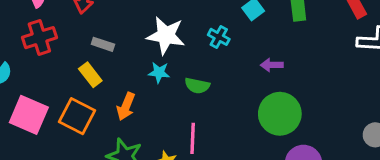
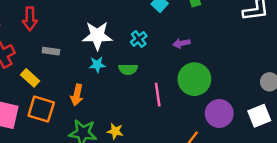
cyan cross: (219, 37) -> (139, 39), moved, turned 35
yellow rectangle: (90, 75) -> (30, 78), moved
pink line: (193, 138) -> (158, 95), moved

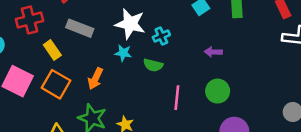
cyan cross: (139, 39) -> (161, 36), moved
gray rectangle: (51, 51) -> (80, 28), size x1.5
green circle: (194, 79) -> (218, 91), size x0.7

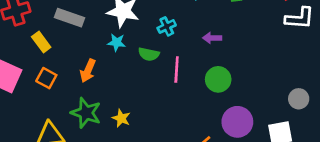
cyan cross: (161, 36) -> (167, 26), moved
orange square: (56, 84) -> (46, 78), size x0.7
pink line: (177, 98) -> (177, 70), moved

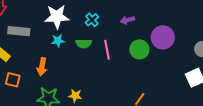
purple circle: (237, 122) -> (163, 37), moved

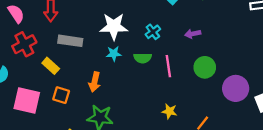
purple circle: (163, 37) -> (236, 88), moved
yellow star: (75, 96) -> (169, 111), moved

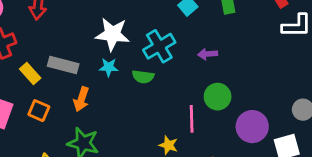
cyan cross: (153, 32) -> (159, 46), size x1.6
gray rectangle: (70, 41) -> (63, 65), moved
pink line: (168, 66) -> (192, 119), moved

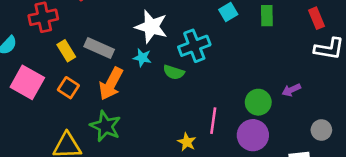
purple arrow: (208, 54) -> (291, 90), moved, turned -30
green circle: (218, 97) -> (258, 102), moved
orange arrow: (81, 99) -> (111, 84), size x1.4
purple circle: (252, 127) -> (253, 135), moved

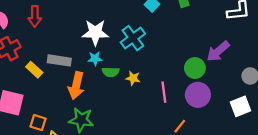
green semicircle: (174, 72) -> (111, 72), moved
orange square: (68, 88) -> (38, 123), moved
purple arrow: (291, 90) -> (218, 51), size x1.6
yellow star: (187, 142) -> (133, 78), moved

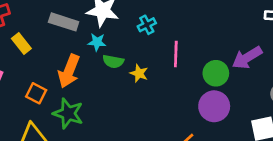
cyan cross: (133, 38) -> (147, 25), size x0.6
gray rectangle: (59, 60) -> (64, 22), moved
pink line: (164, 92) -> (176, 54), moved
orange square: (38, 123) -> (36, 93), moved

